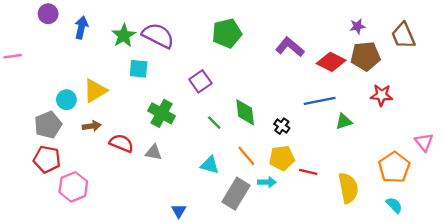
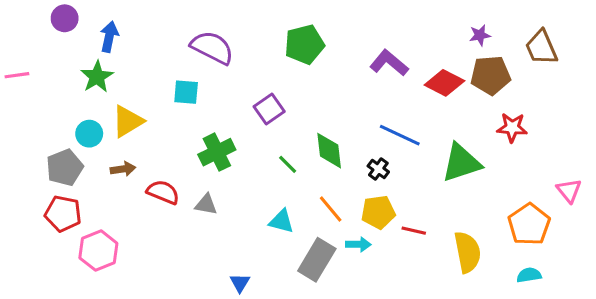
green star: (124, 36) -> (97, 77), moved
blue line: (320, 101) -> (400, 135), moved, turned 36
green cross: (162, 113) -> (217, 152), turned 35
green triangle: (344, 121) -> (461, 163), size x1.8
cyan semicircle: (394, 205) -> (529, 275), turned -54

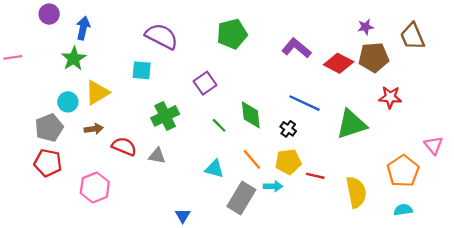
pink hexagon: (98, 251) -> (95, 187), moved

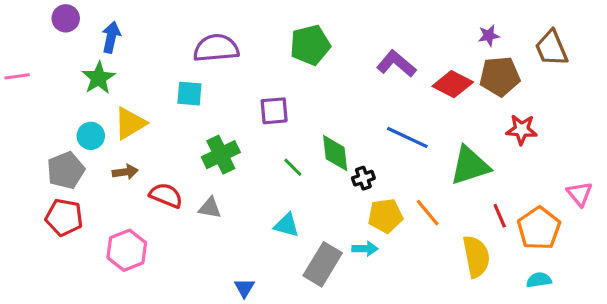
purple semicircle: (162, 36) -> (216, 48), turned -32
purple square: (205, 83) -> (274, 111), turned 30
black cross: (288, 129) -> (363, 178), moved, turned 35
orange line: (252, 159) -> (428, 213), moved
red line: (315, 176) -> (500, 216), moved, turned 54

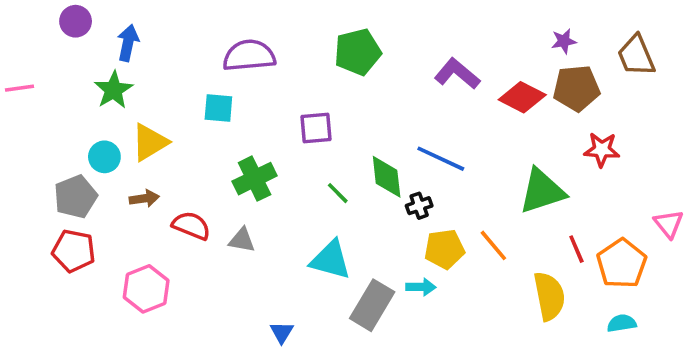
blue line: (407, 137) -> (441, 159), moved
cyan triangle: (287, 225) -> (331, 260), size x1.4

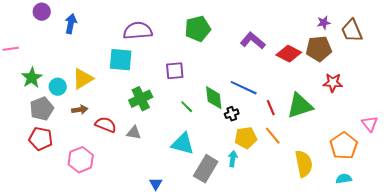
purple star: (564, 41) -> (324, 23), moved
green star: (113, 90) -> (32, 78), moved
cyan square: (218, 108) -> (121, 60), size x1.4
red line: (576, 249) -> (271, 108), moved
cyan arrow: (421, 287) -> (233, 159), turned -84

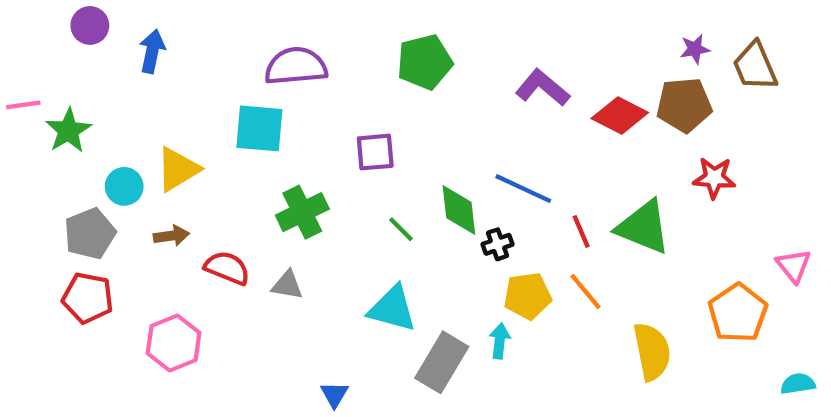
green star: (32, 78) -> (68, 131), moved
green triangle: (300, 106) -> (643, 227), turned 40
cyan semicircle: (344, 179) -> (798, 384), moved

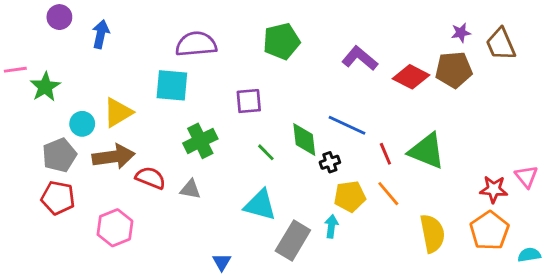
red star: (714, 178) -> (494, 189), moved
brown arrow: (171, 236) -> (114, 157), size x1.8
orange pentagon: (738, 313) -> (489, 231), moved

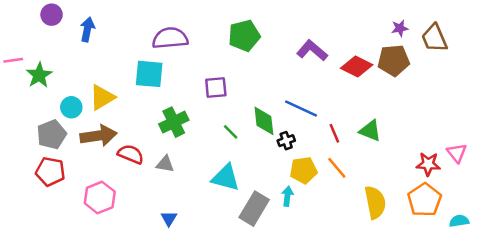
green triangle: (427, 151) -> (370, 131), size x0.7
blue triangle: (222, 262) -> (169, 218), moved

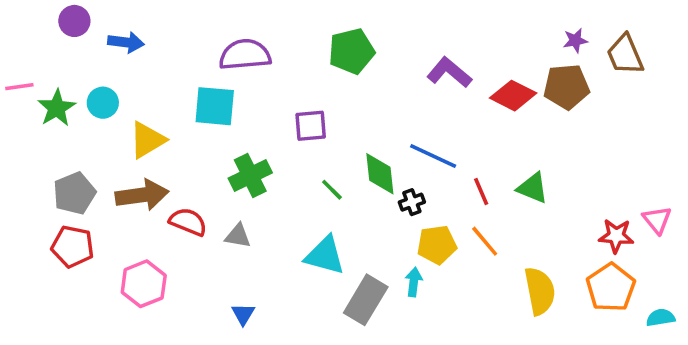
blue arrow: (87, 29) -> (126, 42), turned 85
cyan circle: (71, 107) -> (103, 103), moved

